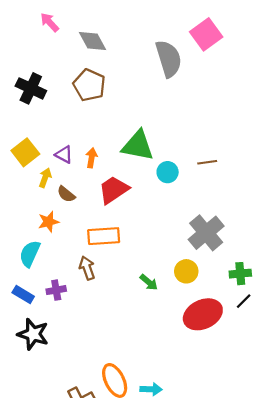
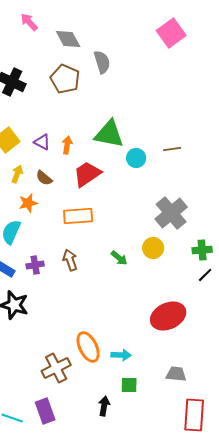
gray semicircle: (169, 59) -> (102, 62), moved, size x0.7
yellow arrow: (45, 178) -> (17, 174), moved
brown arrow: (87, 268) -> (70, 260), moved
red ellipse: (203, 314) -> (168, 316), moved

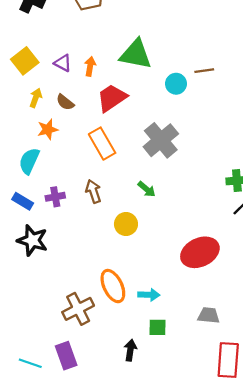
cyan circle: (136, 158) -> (176, 84), moved
gray cross: (171, 213) -> (161, 140), moved
orange rectangle: (78, 216) -> (102, 144), turned 64
yellow circle: (153, 248) -> (126, 224), moved

